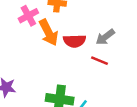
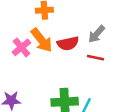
pink cross: (28, 16) -> (21, 47), moved

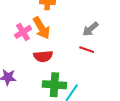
red semicircle: (68, 43) -> (43, 56), moved

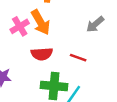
red line: (87, 50) -> (78, 58), moved

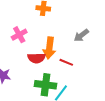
orange arrow: (40, 22) -> (49, 48), moved, turned 35

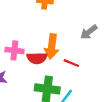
pink cross: (19, 35) -> (14, 50), moved, turned 35

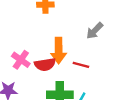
pink cross: (14, 50) -> (21, 60), turned 36

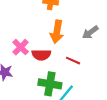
orange arrow: (59, 51) -> (57, 32), moved

